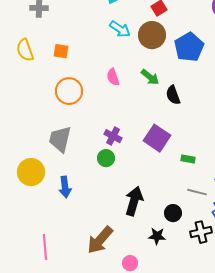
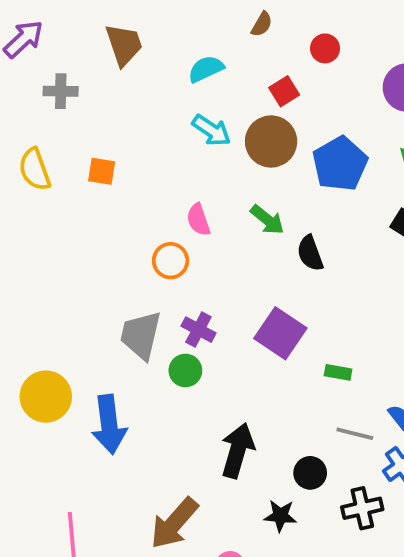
orange circle: (69, 91) -> (171, 261), moved, size x0.7
gray trapezoid: (60, 139) -> (141, 335), moved
blue arrow: (65, 187) -> (109, 424), size x1.4

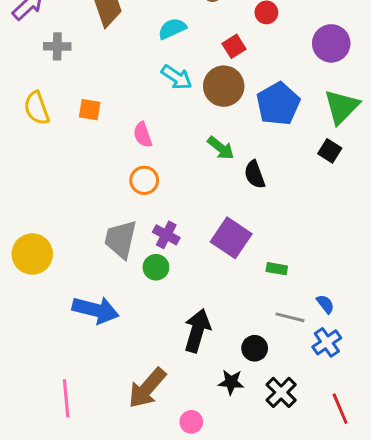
pink semicircle: (198, 220) -> (143, 135), moved
yellow circle: (46, 397) -> (32, 254), moved
blue arrow: (109, 424) -> (96, 310), turned -69
black cross: (362, 508) -> (281, 392), moved, turned -32

